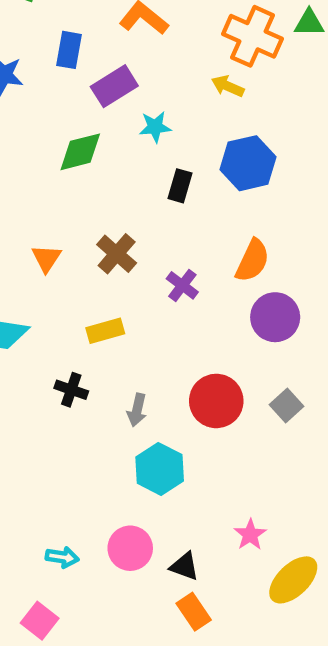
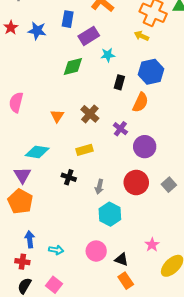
orange semicircle: (252, 261) -> (140, 102), moved
purple circle: (275, 317) -> (145, 147), moved
cyan arrow: (62, 557) -> (56, 250), moved

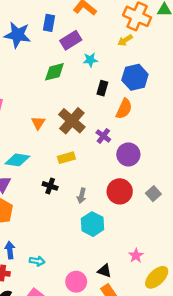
blue star: (37, 31) -> (17, 35), size x1.4
yellow arrow: (142, 36) -> (125, 40), turned -56
brown cross: (90, 114) -> (72, 121), size x1.4
pink circle: (96, 251) -> (76, 282), moved

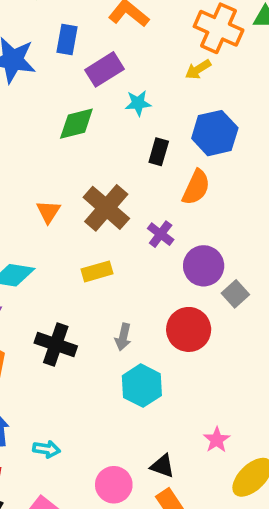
black cross: (50, 186) -> (56, 344), moved, size x1.5
gray square: (153, 194) -> (235, 294), moved

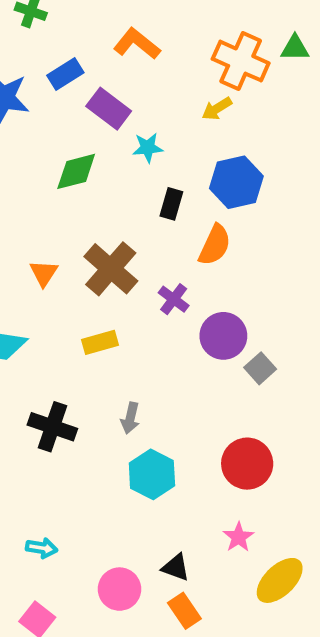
blue rectangle: (67, 40) -> (65, 74), turned 48
purple rectangle: (104, 69) -> (109, 109), turned 69
red circle: (189, 329) -> (247, 464), moved

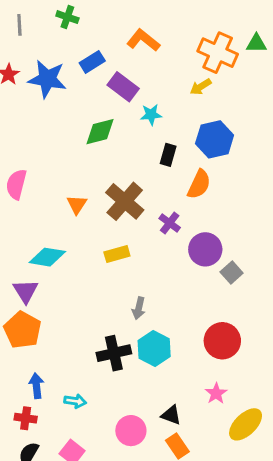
black cross: (52, 427) -> (114, 353), moved, turned -32

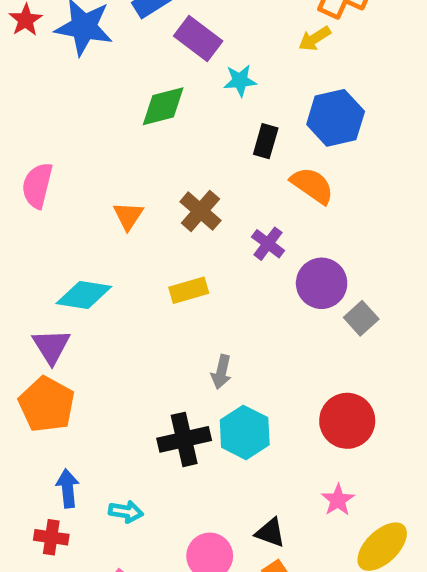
orange semicircle: (199, 184) -> (312, 185), turned -80
brown cross: (125, 201) -> (200, 211), size x0.7

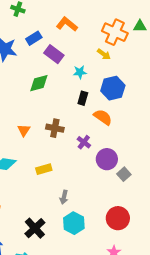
yellow arrow: (315, 39) -> (104, 54), turned -112
cyan star: (240, 81) -> (80, 72), moved
brown cross: (200, 211) -> (55, 128), turned -30
yellow rectangle: (189, 290) -> (44, 169), moved
black cross: (184, 439) -> (35, 228), moved, turned -30

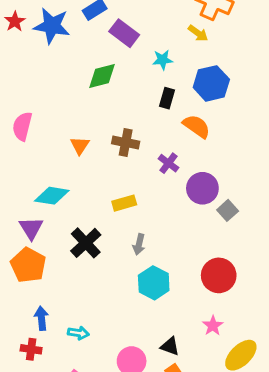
yellow rectangle: (44, 169) -> (124, 203), moved
black cross: (35, 228) -> (86, 243), moved

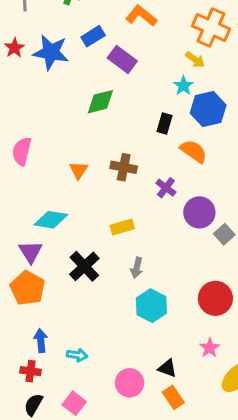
cyan star: (163, 60) -> (183, 86), moved, turned -30

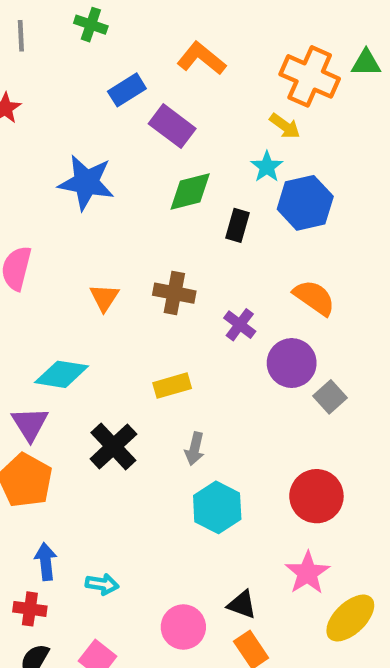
blue star: (51, 52) -> (86, 182), moved
green diamond: (100, 102) -> (190, 192), moved
orange semicircle: (194, 151) -> (314, 298), moved
pink star: (210, 348) -> (307, 573), size x1.4

